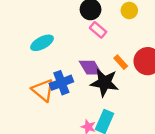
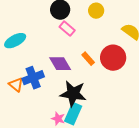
black star: (105, 83) -> (73, 94), moved
orange triangle: (43, 90) -> (16, 85), size x0.7

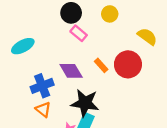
orange triangle: (16, 85) -> (43, 109), moved

